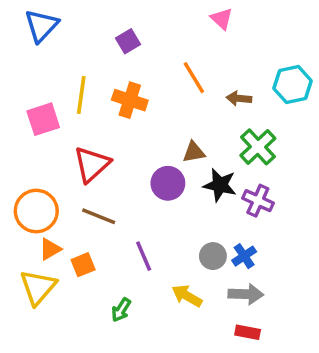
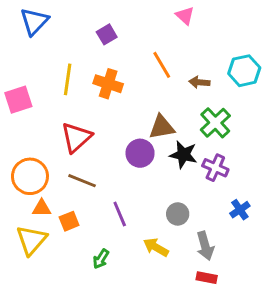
pink square: (43, 119) -> (18, 100), moved
brown triangle: (194, 152) -> (162, 127), size x1.4
orange triangle: (50, 249) -> (42, 208), turned 30
blue cross: (244, 256) -> (240, 210), moved
gray arrow: (246, 294) -> (205, 246), turned 72

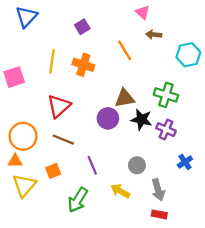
brown arrow: (199, 82) -> (154, 35), moved
green cross: (215, 123) -> (166, 95), turned -30
orange triangle: (42, 208) -> (15, 161), moved
green arrow: (101, 259) -> (78, 200), size x1.6

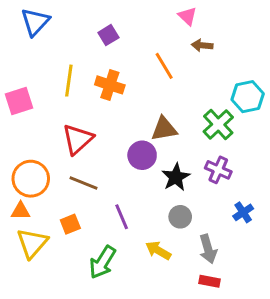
cyan hexagon: (188, 55) -> (248, 97), moved
green cross: (166, 95) -> (218, 124), turned 30
black star: (141, 119) -> (176, 177), moved, turned 30

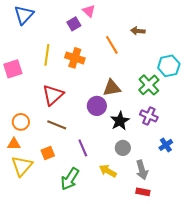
pink triangle: (188, 16) -> (89, 11), moved
orange circle: (31, 179) -> (21, 122), size x0.7

